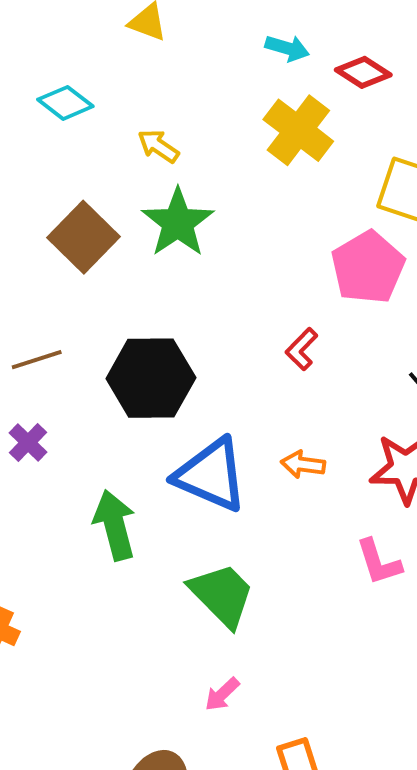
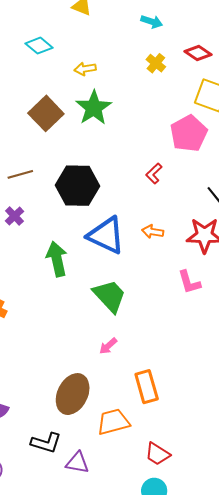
red diamond: (363, 72) -> (198, 53), moved
yellow cross: (298, 130) -> (156, 63), size x0.6
yellow arrow: (158, 146) -> (85, 69), turned -45

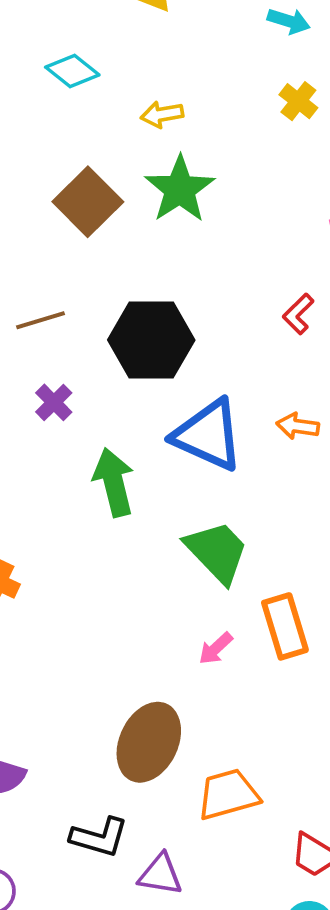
purple cross: (14, 216) -> (54, 402), moved
orange rectangle: (147, 387) -> (285, 626), moved

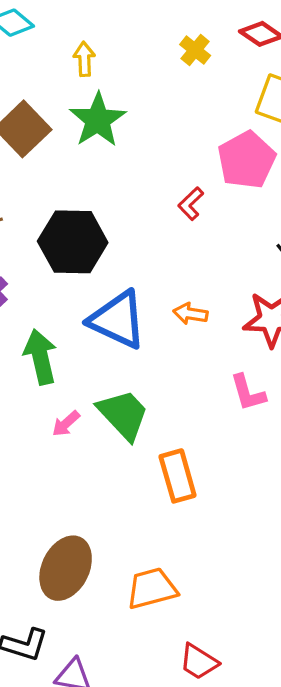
yellow arrow: (162, 114) -> (84, 59), turned 96
red L-shape: (298, 314) -> (191, 204), moved
pink arrow: (216, 648) -> (66, 424), moved
orange trapezoid: (228, 794) -> (152, 588), moved

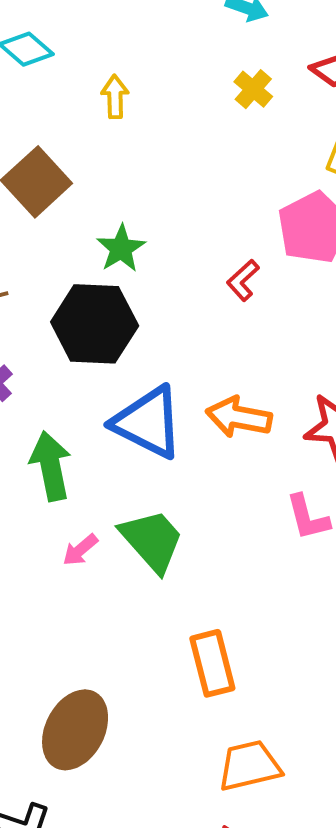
green star: (98, 120) -> (121, 248), moved, size x0.7
orange arrow: (190, 314) -> (239, 417), size x1.5
orange rectangle: (178, 476) -> (212, 663), moved
orange trapezoid: (152, 588) -> (250, 766), moved

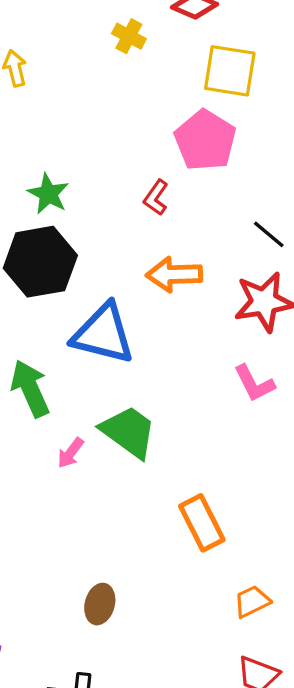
orange arrow: (239, 417) -> (174, 274), moved
brown ellipse: (75, 730) -> (100, 604), size x0.6
orange trapezoid: (250, 766) -> (252, 601), size x0.7

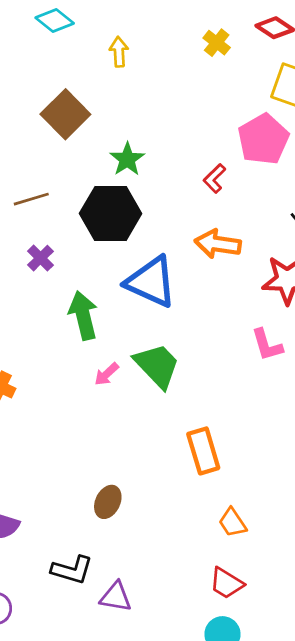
orange trapezoid: (252, 601) -> (232, 523), turned -108

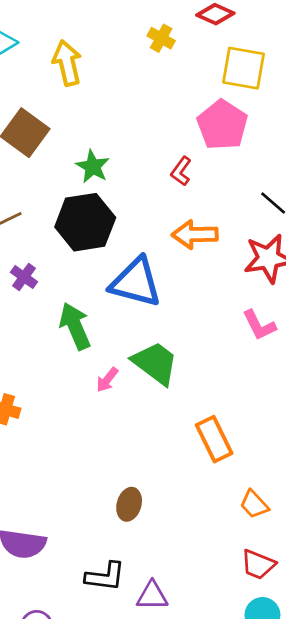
yellow arrow: (119, 52) -> (67, 63), size x1.5

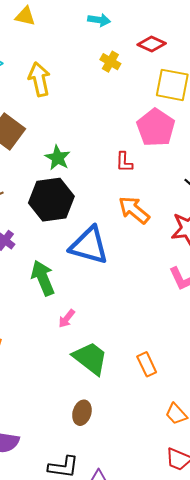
red L-shape: (181, 171) -> (124, 162), turned -35
orange arrow: (195, 235) -> (134, 210), turned 40
green trapezoid: (155, 363) -> (90, 358), moved
orange rectangle: (214, 439) -> (147, 364), size x0.7

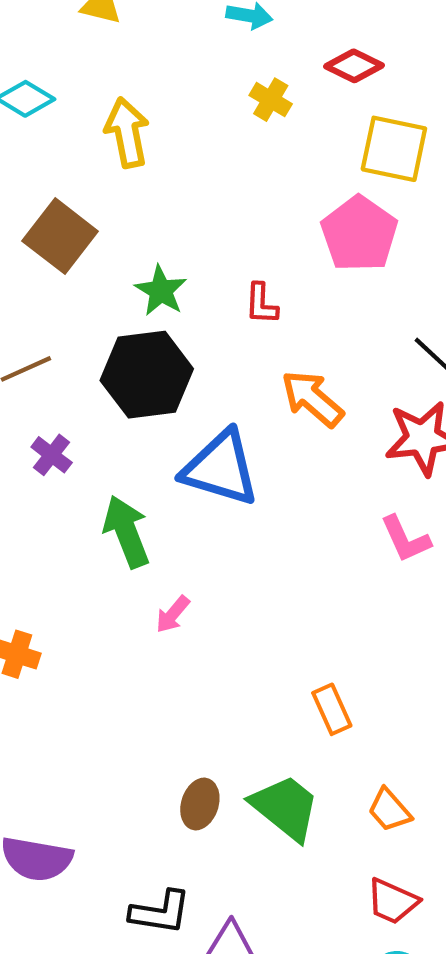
red L-shape: (124, 162) -> (261, 304), moved
green trapezoid: (90, 358) -> (285, 808), moved

